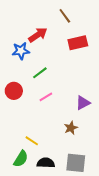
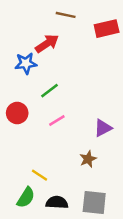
brown line: (65, 16) -> (66, 15), moved, turned -42
red rectangle: (78, 43) -> (107, 29), moved

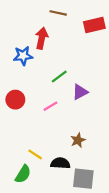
red arrow: (47, 43) -> (42, 38), turned -45
green line: (49, 91) -> (59, 77), moved
purple triangle: (103, 128) -> (80, 92), moved
black semicircle: (57, 202) -> (60, 163), moved

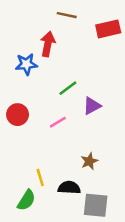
yellow line: (35, 154) -> (40, 178), turned 40

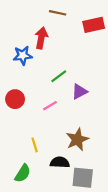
brown star: (89, 161) -> (77, 139), size x1.5
yellow line: (40, 178) -> (35, 145), moved

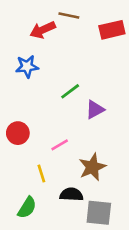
red arrow: (41, 38) -> (43, 30), moved, turned -125
red circle: (15, 99) -> (18, 133), moved
pink line: (50, 106) -> (60, 145), moved

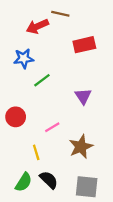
red rectangle: (112, 30) -> (84, 45), moved
green line: (70, 91) -> (42, 80), moved
purple triangle: (95, 110) -> (83, 96), turned -36
black semicircle: (71, 194) -> (49, 180), moved, turned 42

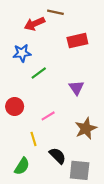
brown star: (81, 147) -> (86, 128), moved
black semicircle: (49, 180) -> (58, 156), moved

